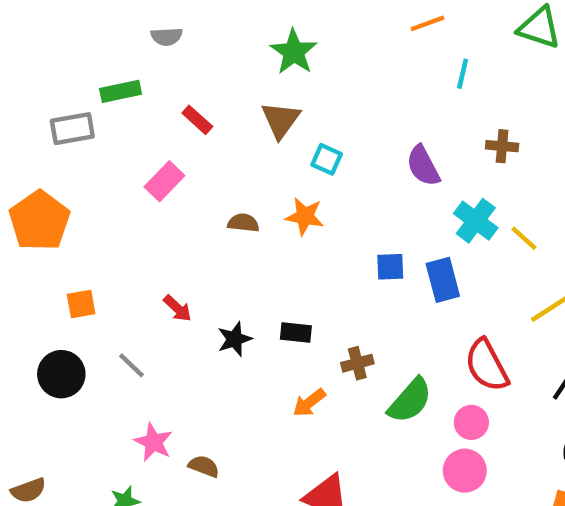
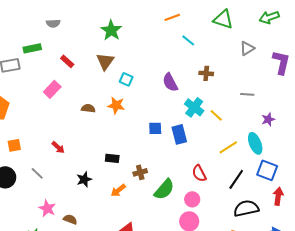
cyan line: (463, 74) -> (188, 40), turned -64
black star: (235, 339) -> (84, 179), moved
red semicircle: (487, 365) -> (199, 173), size x0.7

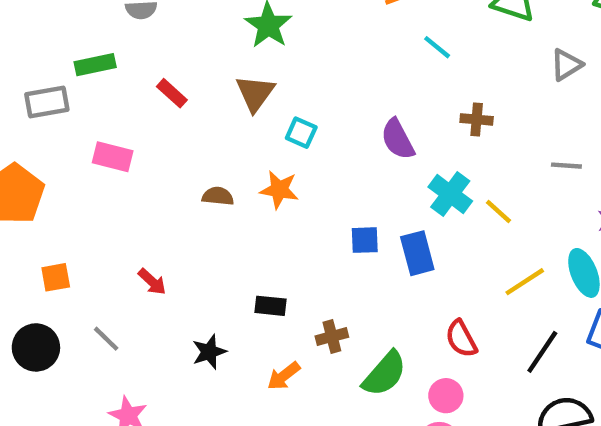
pink rectangle: (52, 89) -> (113, 157), moved, turned 60

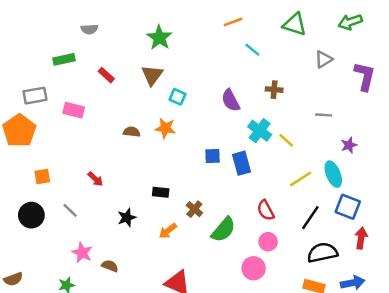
gray rectangle: (47, 102) -> (35, 96), moved
brown cross: (332, 337) -> (194, 209), turned -35
pink circle: (446, 396) -> (268, 242), moved

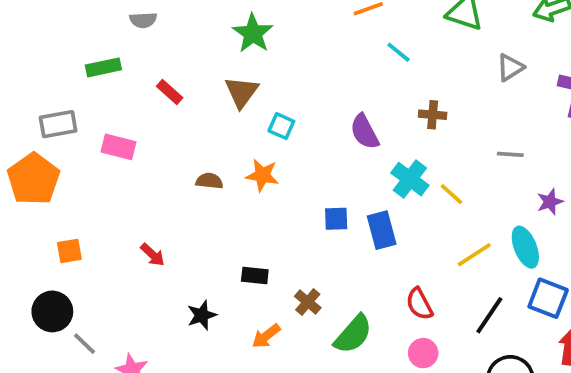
gray line: (70, 210) -> (85, 344), moved

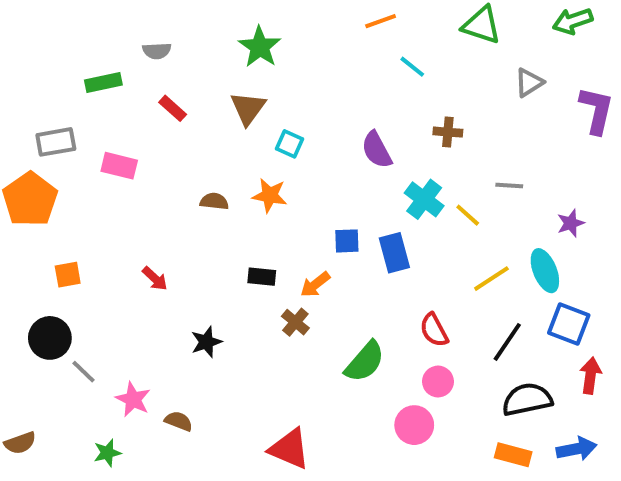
gray semicircle: (143, 20) -> (157, 51), moved
gray line: (510, 154) -> (509, 185), moved
black rectangle: (255, 276) -> (262, 277), moved
brown cross: (308, 302) -> (295, 322), moved
orange arrow: (266, 336) -> (315, 284), moved

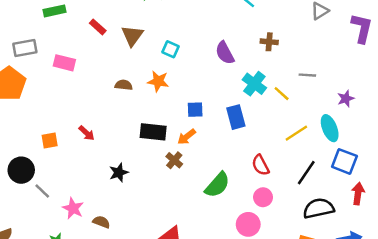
brown triangle: (248, 108) -> (132, 36), moved
blue square: (347, 241) -> (195, 110), moved
orange square: (68, 275) -> (50, 140), moved
black rectangle: (262, 277) -> (153, 132), size x1.5

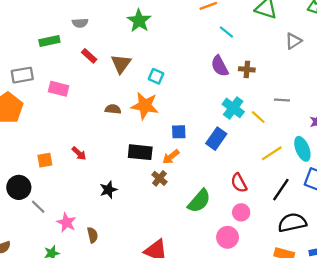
purple semicircle: (225, 53) -> (220, 66), moved
orange star: (158, 81) -> (145, 106), size x1.4
blue rectangle: (236, 117) -> (216, 139), turned 50
brown semicircle: (101, 222) -> (93, 235), turned 56

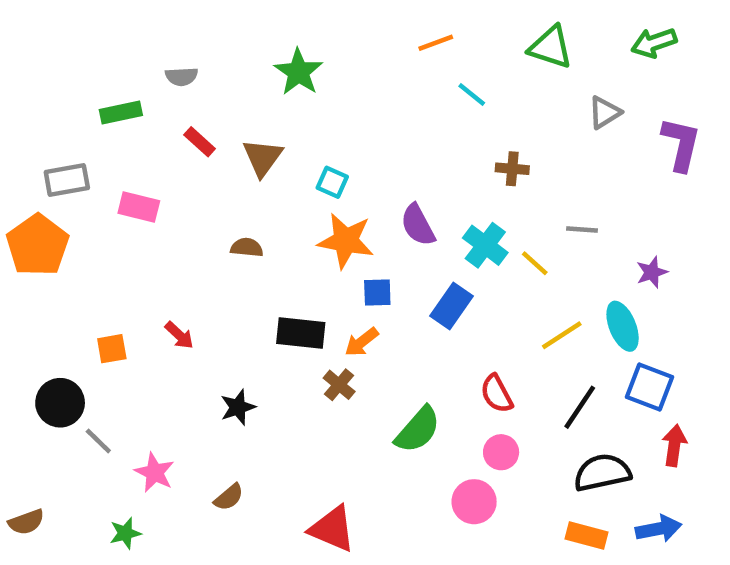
purple semicircle: (220, 66) -> (418, 225), moved
orange star: (145, 106) -> (346, 241), moved
brown semicircle: (93, 235) -> (229, 497), moved, turned 63

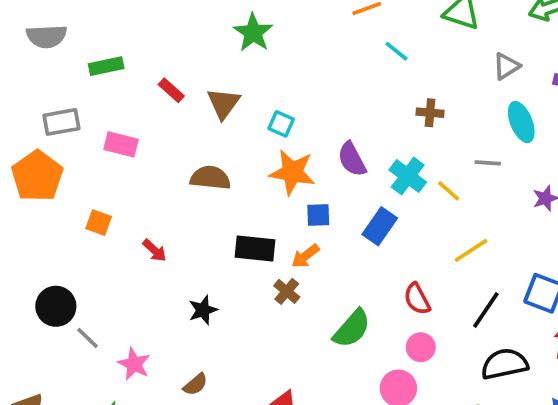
gray semicircle: (182, 76) -> (47, 36), moved, size x1.5
brown semicircle: (247, 247) -> (210, 178), size x1.5
cyan ellipse: (623, 326) -> (521, 122), moved
orange square: (112, 349) -> (99, 223), moved, turned 30

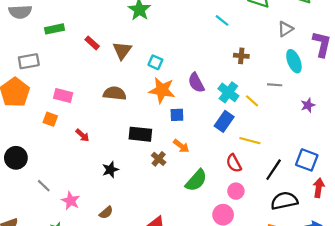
pink rectangle: (121, 144) -> (63, 96), moved
blue rectangle: (380, 226) -> (224, 121), moved
yellow line: (471, 250) -> (250, 141), moved, turned 48
orange arrow: (305, 256) -> (181, 146), moved, turned -105
black circle: (56, 306) -> (16, 158), moved

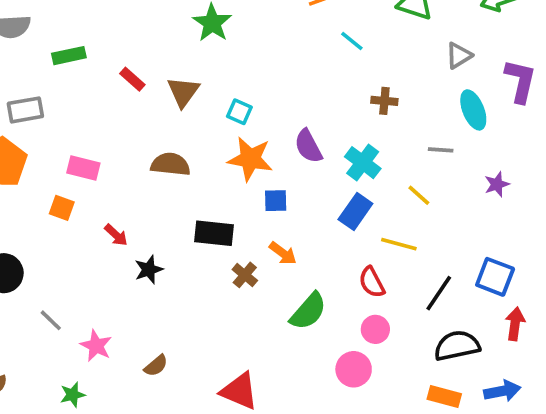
yellow line: (252, 101) -> (419, 195), moved
black star: (110, 170) -> (149, 270), moved

